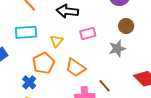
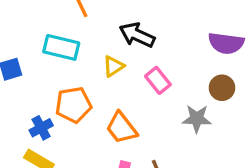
pink rectangle: (88, 34) -> (158, 80), turned 49
yellow triangle: (57, 41) -> (113, 66), moved

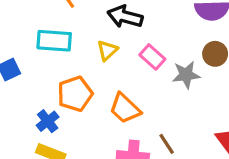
gray star: (197, 119) -> (186, 75), moved

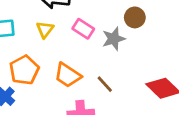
brown line: (167, 144) -> (105, 84), moved

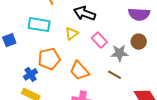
brown line: (105, 84) -> (114, 75), moved, turned -32

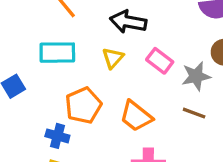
blue cross: (31, 74) -> (57, 136), turned -32

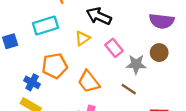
cyan rectangle: (57, 53) -> (46, 26), turned -30

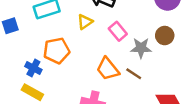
orange trapezoid: (89, 82) -> (108, 69), moved

